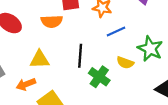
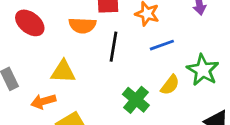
black line: (80, 56) -> (114, 47), moved
yellow semicircle: (125, 63) -> (170, 85), turned -77

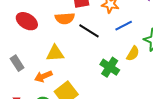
black line: (114, 47) -> (89, 31), turned -60

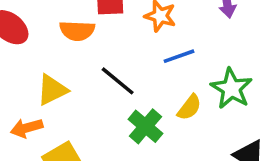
black line: (89, 31) -> (118, 81), moved
yellow triangle: (55, 53) -> (52, 90), turned -30

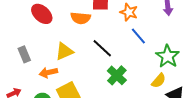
blue line: (179, 56) -> (138, 36), turned 66
yellow semicircle: (189, 107) -> (159, 81), moved

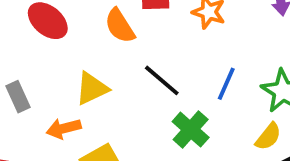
orange semicircle: (81, 18) -> (120, 26), turned 54
blue line: (138, 36) -> (226, 84), moved, turned 66

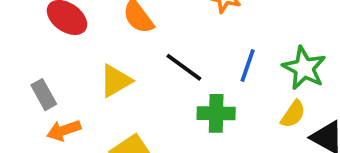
orange arrow: (64, 129) -> (64, 130), moved
green cross: (191, 130) -> (216, 113), turned -36

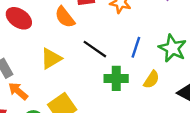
yellow semicircle: (293, 114) -> (151, 80), moved
orange arrow: (64, 130) -> (18, 91), turned 60

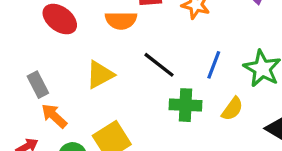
orange semicircle: (65, 17) -> (121, 20), turned -55

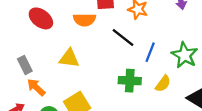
black line: (159, 65) -> (123, 37), moved
yellow triangle: (100, 75) -> (69, 58), turned 35

